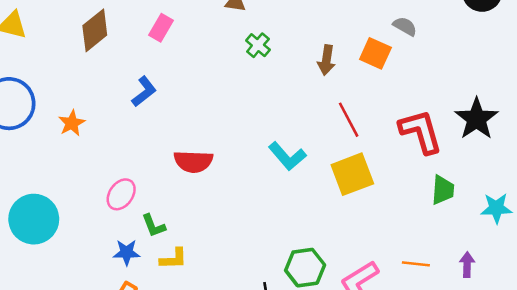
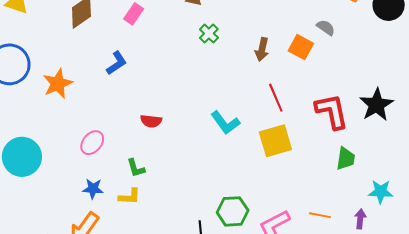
orange star: (72, 123) -> (58, 84), size x1.4
red semicircle: (193, 161) -> (151, 121), size x0.7
cyan star: (496, 208) -> (381, 192), moved
green L-shape: (154, 226) -> (136, 168), moved

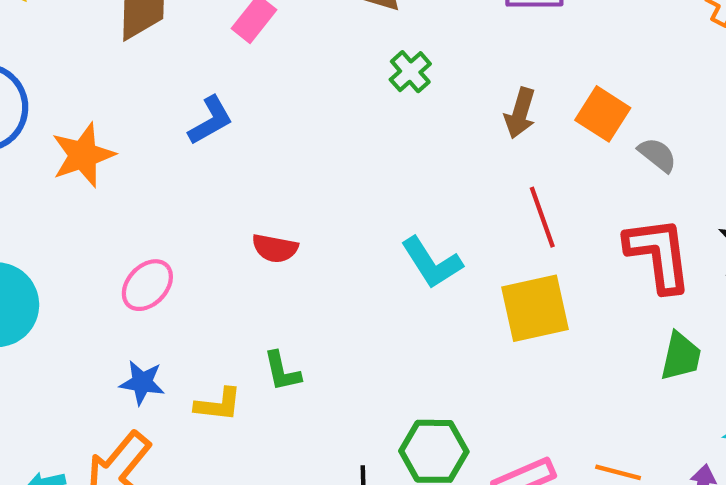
gray semicircle: (326, 28) -> (657, 155), moved
green L-shape: (136, 168) -> (282, 371), moved

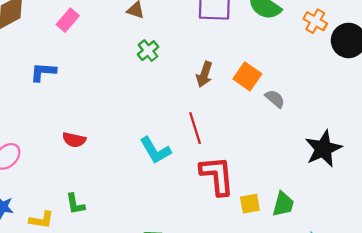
blue L-shape: (211, 120) -> (43, 72), turned -148
red line: (542, 217) -> (195, 128), moved
red L-shape: (658, 254) -> (217, 176), moved
yellow square: (535, 308) -> (250, 204), moved, size x0.6

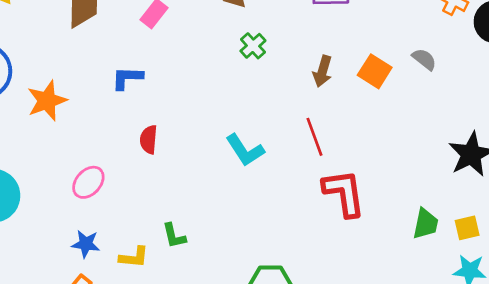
gray semicircle: (275, 99) -> (424, 59), moved
red semicircle: (74, 140) -> (149, 139), moved, turned 85
cyan L-shape: (155, 150) -> (245, 150), moved
yellow square: (250, 204) -> (467, 228), moved

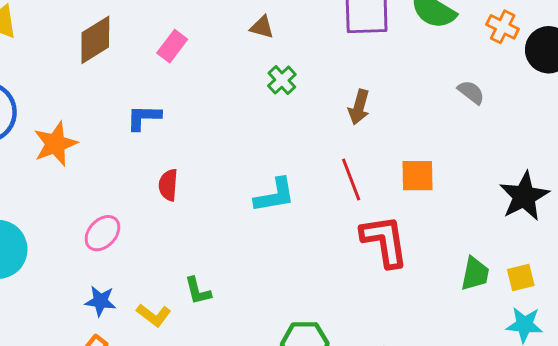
orange square: (375, 71) -> (418, 176), moved, turned -32
cyan L-shape: (245, 150) -> (275, 195), turned -66
yellow L-shape: (134, 257) -> (154, 315), turned 32

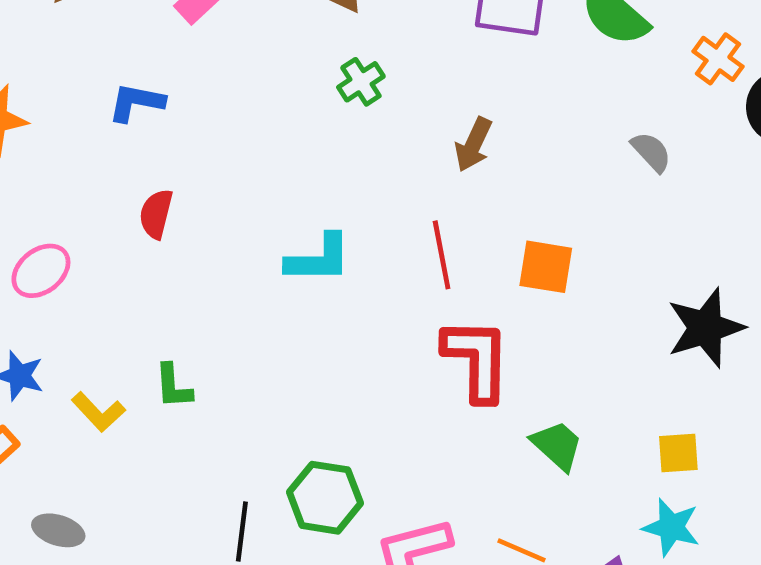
green trapezoid: (475, 274) -> (557, 445), moved, turned -69

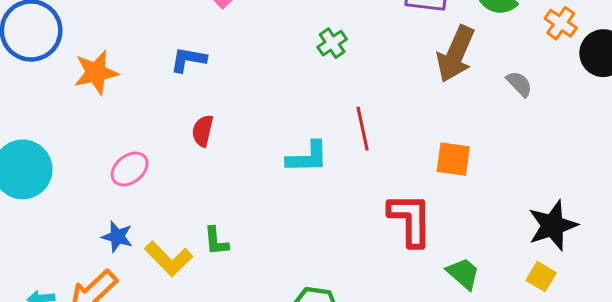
brown arrow: (473, 145) -> (456, 54), moved, size x1.6
red line: (442, 255) -> (363, 129), moved
black star: (706, 328) -> (553, 225), moved
yellow L-shape: (98, 412) -> (169, 259), size x1.4
yellow square: (678, 453) -> (541, 277), turned 36

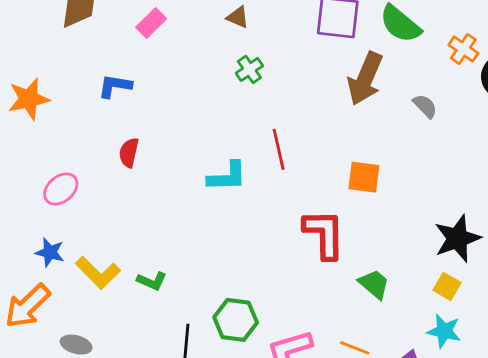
green L-shape: (216, 241) -> (152, 281), moved, turned -60

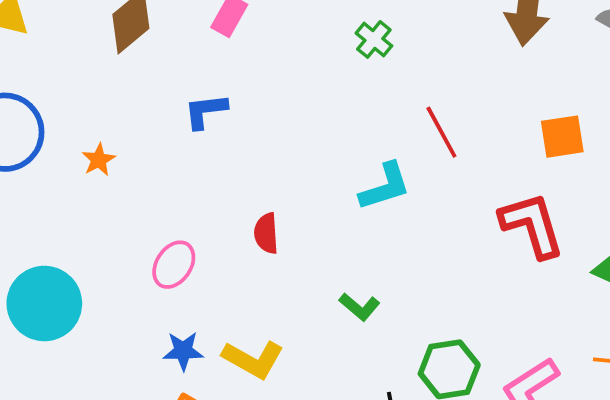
orange star: (29, 99) -> (99, 160), size x0.6
red semicircle: (129, 153) -> (266, 233), moved
green L-shape: (152, 281) -> (359, 307), moved, turned 32

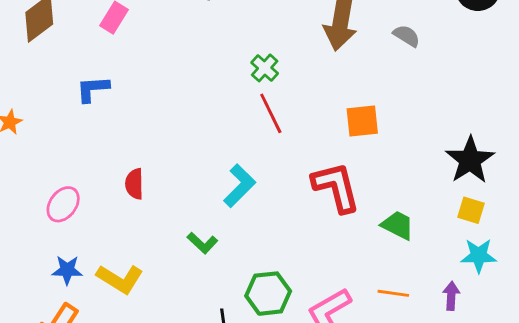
green cross: (374, 39) -> (265, 68), moved
cyan L-shape: (385, 187) -> (240, 186), moved, turned -30

